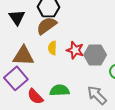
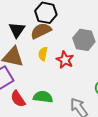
black triangle: (17, 17) -> (17, 30), moved
gray hexagon: (95, 55) -> (84, 40), moved

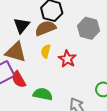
gray hexagon: (84, 40) -> (89, 28), moved
red semicircle: (18, 99) -> (19, 79), moved

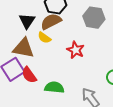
yellow semicircle: (46, 51) -> (44, 38), moved, turned -64

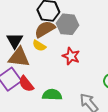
gray hexagon: (94, 18) -> (68, 24), moved
black triangle: (27, 21) -> (15, 41), moved

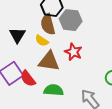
brown semicircle: (45, 29) -> (48, 24), turned -75
brown triangle: (19, 57) -> (49, 61), moved

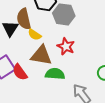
brown semicircle: (48, 24) -> (24, 19), moved
green semicircle: (54, 90) -> (55, 74), moved

